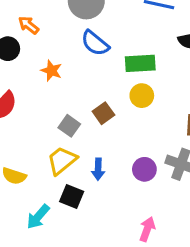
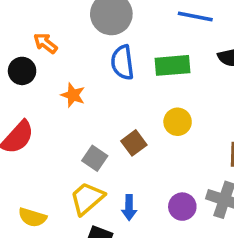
blue semicircle: (95, 43) -> (122, 63), turned 44
green rectangle: (140, 63) -> (173, 65), moved

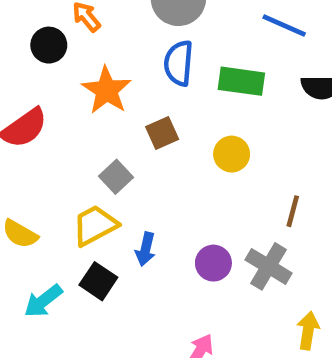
orange star: (73, 95) -> (107, 90), size x1.5
brown square: (134, 143) -> (162, 133), moved

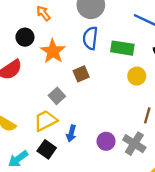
black circle: (49, 45) -> (25, 37), moved
yellow circle: (232, 154) -> (137, 76), moved

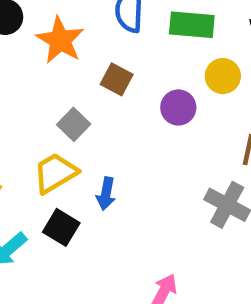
brown square: (81, 74) -> (117, 79), turned -35
purple circle: (106, 141) -> (178, 107), moved

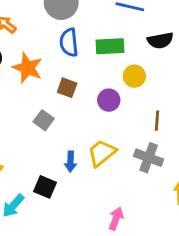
yellow trapezoid: (55, 173) -> (102, 153), moved

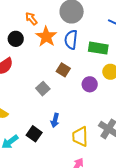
orange star: (28, 68) -> (46, 37), moved
yellow trapezoid: (102, 153) -> (80, 137), moved, turned -65

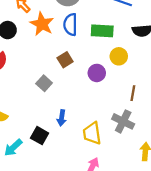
brown square: (63, 70) -> (65, 60), turned 32

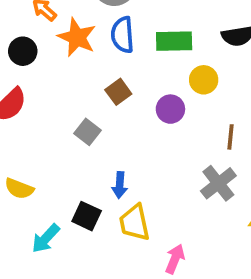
gray cross: (123, 121) -> (218, 183), turned 30
yellow trapezoid: (92, 133) -> (135, 223), moved

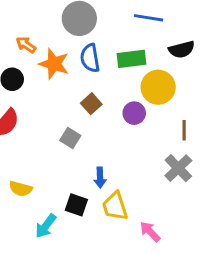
yellow circle: (204, 80) -> (158, 87), size x1.5
pink arrow: (175, 259) -> (150, 232), turned -60

